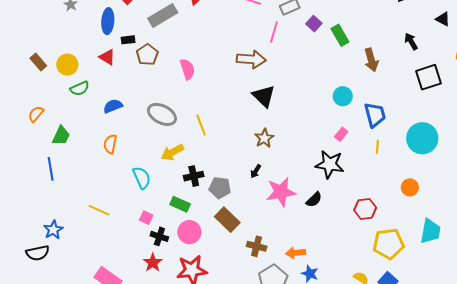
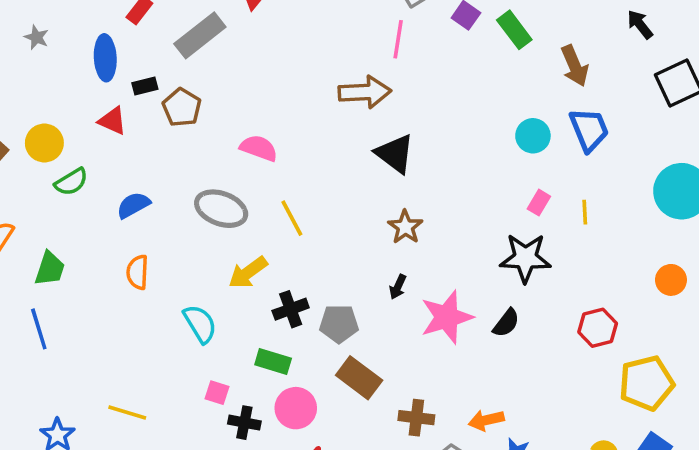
pink semicircle: (187, 69) -> (259, 148), moved, turned -45
blue trapezoid: (375, 115) -> (589, 130), moved
yellow line: (377, 147) -> (585, 212), moved
yellow line: (99, 210) -> (127, 413), moved

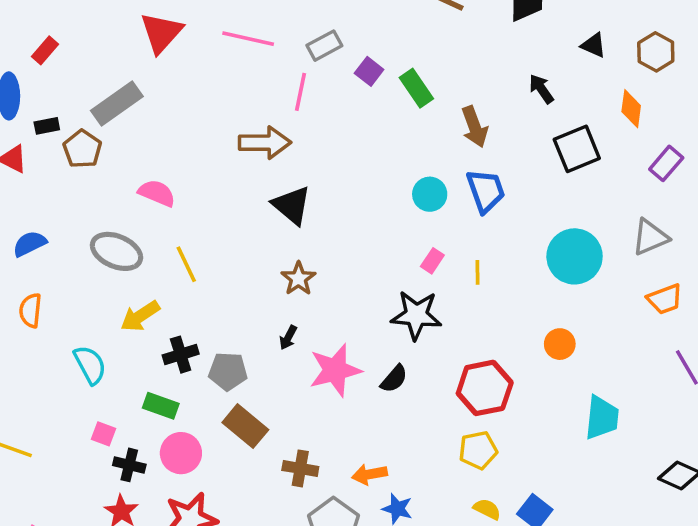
gray rectangle: (200, 35) -> (117, 104), moved
red hexagon: (598, 328) -> (485, 388), size x1.4
yellow pentagon: (646, 383) -> (478, 450), moved, size x0.7

